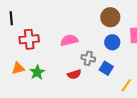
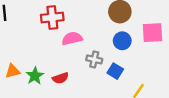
red cross: (29, 39) -> (52, 17), moved
red semicircle: (74, 74) -> (60, 78), moved

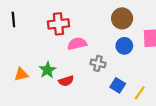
blue square: (115, 71) -> (118, 85), moved
green star: (35, 76) -> (47, 70), moved

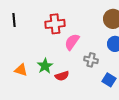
pink semicircle: (77, 44) -> (72, 42), turned -42
orange triangle: (21, 74) -> (21, 70), turned 32

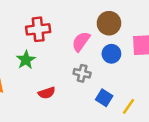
pink semicircle: (72, 42) -> (81, 42), moved
green star: (45, 66) -> (26, 60), moved

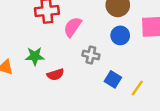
pink semicircle: (81, 42) -> (73, 27), moved
green star: (26, 60) -> (35, 56), moved, turned 30

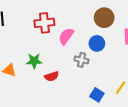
blue circle: (120, 35) -> (97, 43), moved
blue square: (113, 79) -> (97, 95), moved

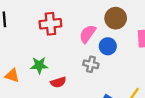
pink semicircle: (66, 36) -> (88, 34), moved

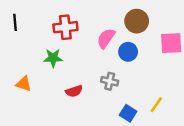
gray cross: (91, 64) -> (110, 81), moved
green star: (39, 65) -> (53, 58), moved

